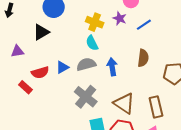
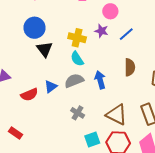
black triangle: (41, 32) -> (44, 49), moved, turned -30
red rectangle: (25, 87) -> (16, 133), moved
gray cross: (86, 97) -> (78, 113), size x0.6

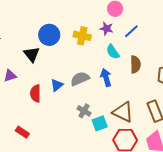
blue circle: (35, 28) -> (49, 35), moved
black triangle: (44, 49) -> (32, 54), moved
cyan semicircle: (77, 59) -> (113, 52), moved
red semicircle: (29, 95) -> (35, 93), turned 114
cyan square: (92, 140) -> (100, 123), moved

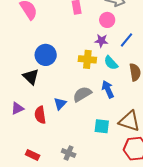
yellow cross: (82, 36) -> (87, 59), moved
purple triangle: (10, 76) -> (17, 108), moved
gray cross: (84, 111) -> (69, 153), moved
cyan square: (100, 123) -> (102, 126), moved, turned 35

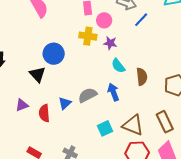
pink circle: (107, 20) -> (104, 20), moved
blue line: (126, 40) -> (141, 20), moved
yellow cross: (87, 59) -> (88, 36), moved
cyan square: (102, 126) -> (105, 128), turned -35

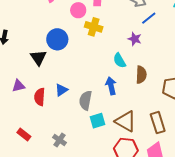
pink circle: (104, 20) -> (78, 10), moved
purple star: (110, 43) -> (135, 39), moved
gray semicircle: (88, 95) -> (85, 100), moved, turned -60

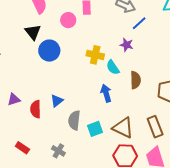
yellow cross: (94, 27) -> (95, 55), moved
black triangle: (38, 58) -> (33, 32), moved
gray semicircle: (85, 100) -> (74, 120), moved

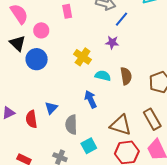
pink circle: (68, 20) -> (41, 30), moved
yellow cross: (95, 55) -> (83, 57), turned 30
cyan semicircle: (113, 67) -> (103, 76), moved, turned 147
blue arrow: (106, 93) -> (90, 99), moved
cyan square: (95, 129) -> (89, 146), moved

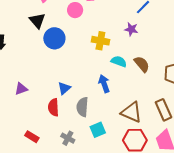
pink circle: (41, 30) -> (75, 10), moved
yellow cross: (83, 57) -> (100, 41), turned -30
brown semicircle: (126, 76) -> (142, 64), turned -36
red semicircle: (31, 119) -> (53, 107), moved

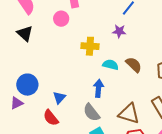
blue circle: (54, 38) -> (27, 85), moved
blue arrow: (104, 84) -> (98, 88), turned 30
red semicircle: (53, 107) -> (51, 118), turned -30
gray semicircle: (82, 107) -> (92, 113), moved, turned -36

